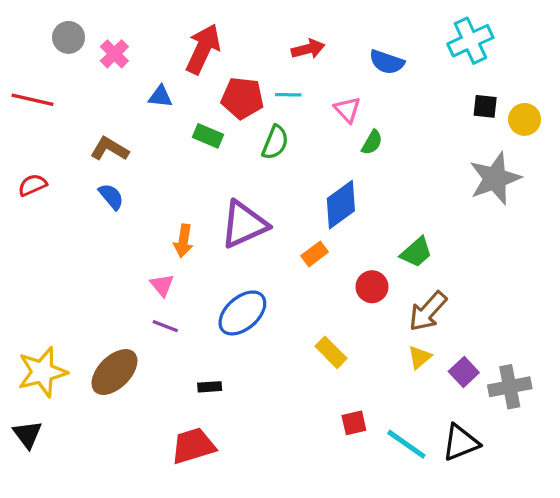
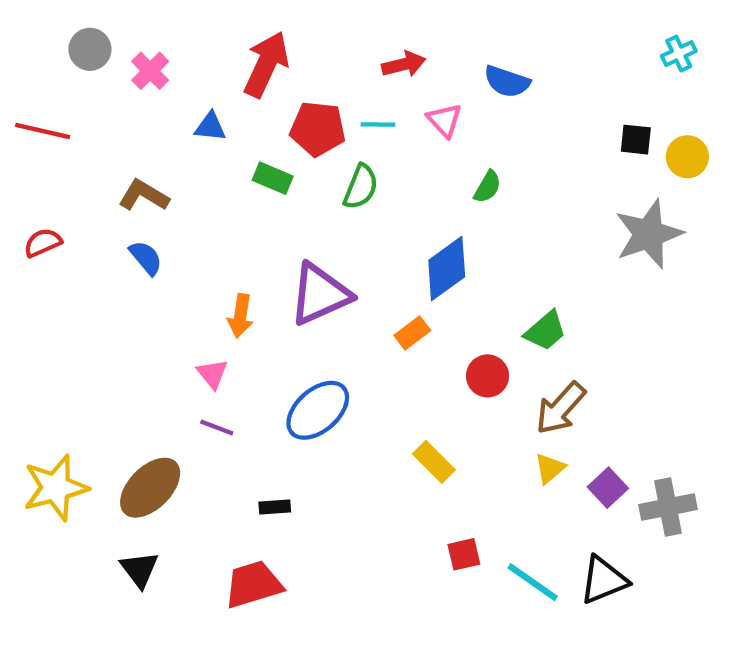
cyan cross: (470, 41) -> (679, 54), moved, size x0.6
pink triangle: (347, 110) -> (445, 120), moved
black triangle: (28, 434) -> (139, 569), moved

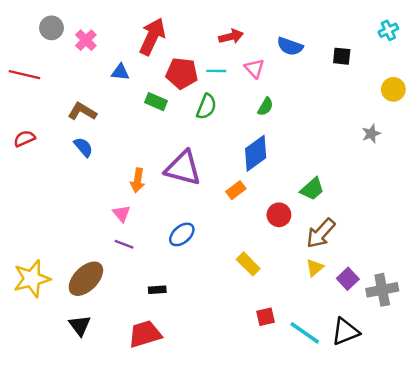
black square: (636, 140) -> (342, 56), moved
green semicircle: (488, 187) -> (265, 107), moved
gray star: (649, 234) -> (371, 134), size x0.5
purple triangle: (320, 294) -> (183, 168), turned 39
blue ellipse: (318, 410) -> (182, 234), size x0.7

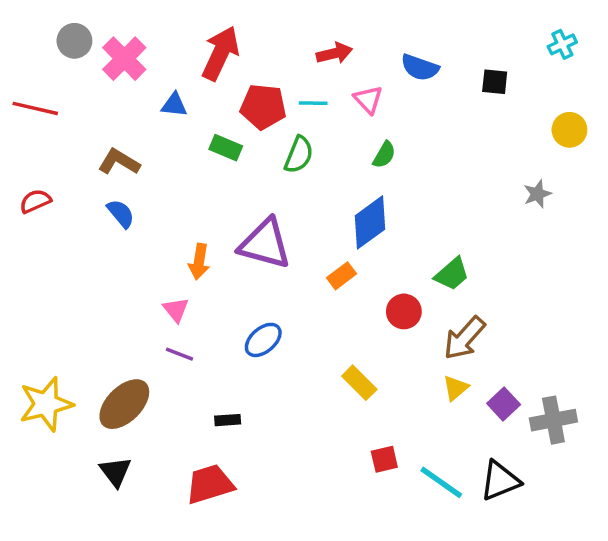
pink cross: (86, 40) -> (124, 59), size x1.4

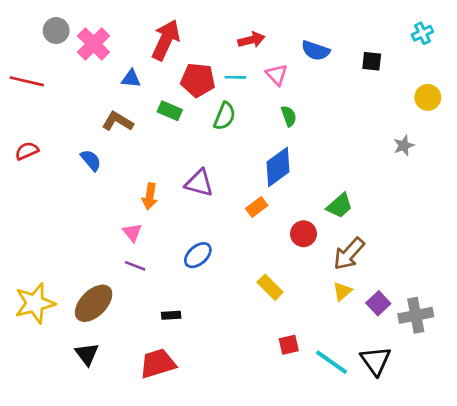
green semicircle: (384, 155) -> (289, 116), turned -50
brown L-shape: (119, 162) -> (118, 121), moved
purple triangle: (265, 244) -> (199, 183), size x0.7
black triangle: (500, 481) -> (376, 361), turned -44

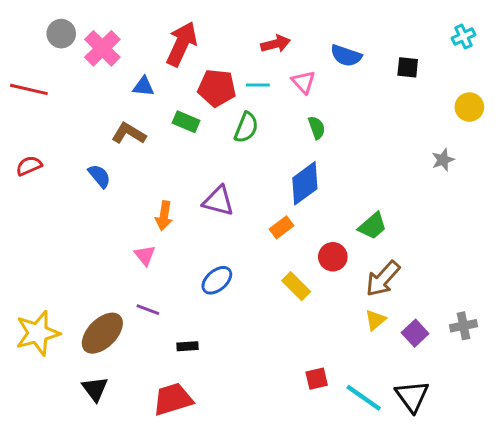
purple line: (135, 266) -> (148, 310), moved
yellow rectangle: (270, 287) -> (296, 286), moved
gray cross: (416, 315) -> (464, 326), moved, size x0.7

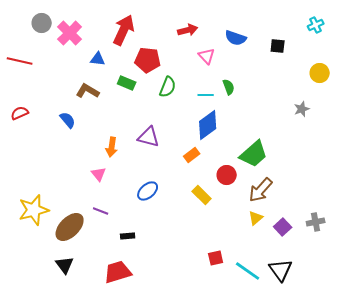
cyan line: (258, 85) -> (206, 95), moved
green semicircle: (317, 128) -> (229, 87), moved
green trapezoid: (372, 226) -> (254, 154), size x1.4
yellow star: (38, 333) -> (34, 210), moved

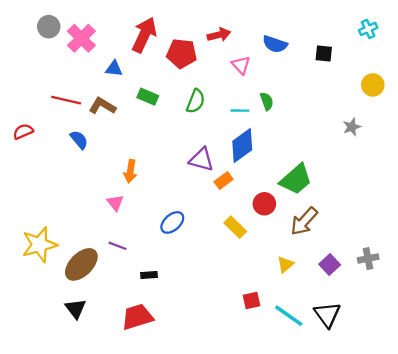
red pentagon: (148, 60) -> (182, 53), moved
red line: (20, 61) -> (66, 100), moved
purple triangle: (149, 137) -> (201, 160), moved
yellow triangle: (256, 218) -> (285, 264), moved

